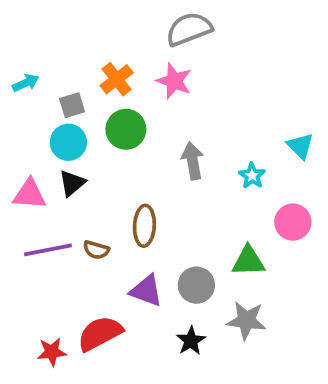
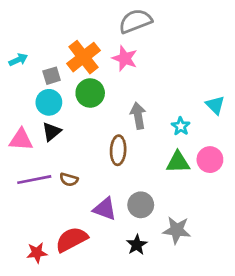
orange cross: (117, 79) -> (83, 57), size x1.4
brown ellipse: (144, 226) -> (118, 150), moved
green triangle: (248, 261) -> (178, 162), moved

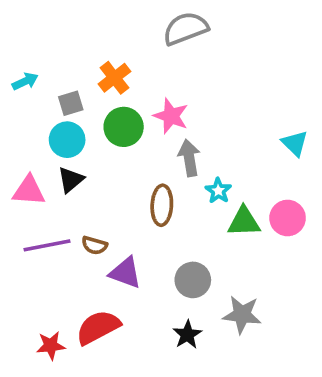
orange cross: (83, 57) -> (114, 78), size x0.7
pink star: (125, 58) -> (171, 116), moved
cyan star: (181, 126) -> (218, 191), moved
purple triangle: (105, 209) -> (125, 273), moved

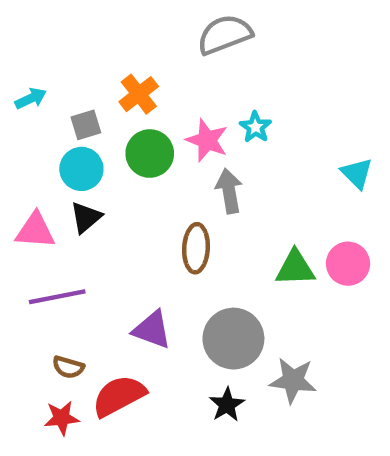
cyan star: (218, 191) -> (255, 127), moved
brown semicircle: (94, 245) -> (68, 367), moved
gray circle: (193, 280) -> (233, 339), size x1.4

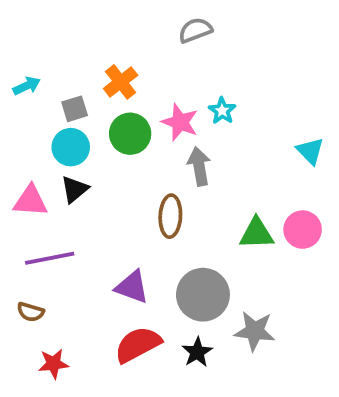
gray semicircle: (225, 35) -> (195, 30), size x0.7
brown semicircle: (68, 367) -> (30, 312), moved
red semicircle: (119, 396) -> (138, 345), moved

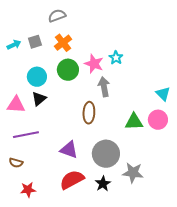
gray semicircle: (195, 30) -> (57, 16), moved
gray square: (75, 109) -> (35, 42), moved
cyan triangle: (310, 151) -> (163, 94), moved

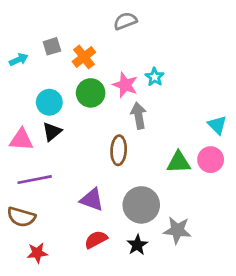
gray semicircle: (57, 16) -> (125, 21), moved
gray square: (35, 42) -> (52, 46), moved
brown semicircle: (16, 163) -> (21, 217), size x1.5
red semicircle: (72, 180) -> (96, 240), size x0.7

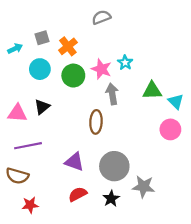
cyan circle: (49, 102) -> (40, 69), moved
green triangle: (179, 162) -> (152, 91), moved

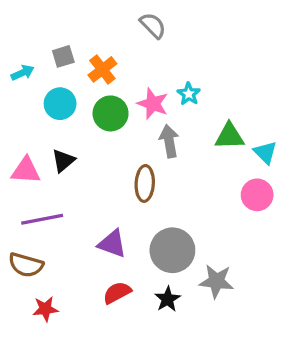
gray semicircle: (101, 17) -> (153, 25), turned 66

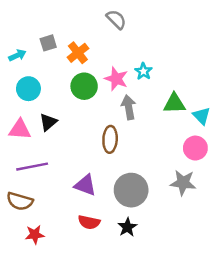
cyan circle: (60, 104) -> (28, 89), moved
gray star: (216, 281) -> (183, 183), moved
red semicircle: (117, 293) -> (89, 222), turned -140

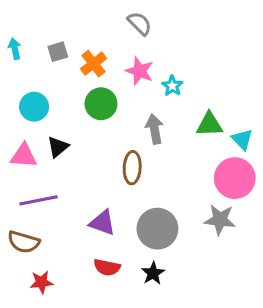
cyan arrow: (17, 55) -> (15, 49), moved, turned -77
pink star: (116, 79) -> (140, 71), moved
pink circle: (195, 148) -> (235, 178), size x1.4

